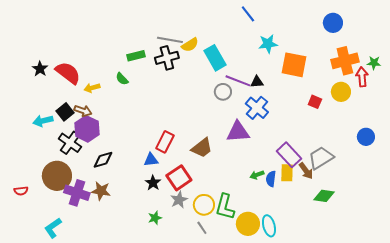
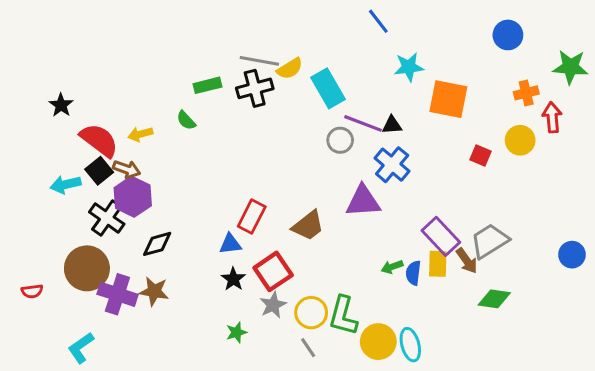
orange cross: (345, 61) -> (526, 93), size x0.6
green star: (374, 63) -> (570, 67), moved, size x1.6
red semicircle: (68, 73) -> (99, 140), moved
blue circle: (366, 137) -> (572, 255), moved

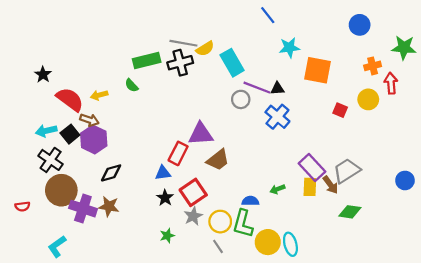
green rectangle: (207, 85) -> (147, 61), size x1.4
black square: (99, 171) -> (70, 134), moved
purple triangle: (363, 201) -> (201, 134), moved
black cross: (107, 218) -> (51, 160), moved
blue semicircle: (413, 273) -> (250, 201), moved, turned 84

